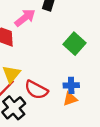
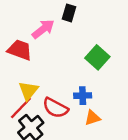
blue cross: (71, 85) -> (83, 96), moved

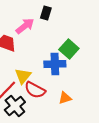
yellow triangle: (28, 91) -> (23, 76), moved
blue cross: (83, 96) -> (55, 64), moved, size x1.5

